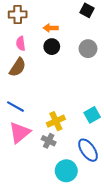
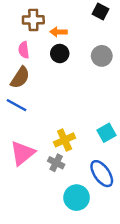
brown cross: (18, 14) -> (33, 20), moved
blue line: (16, 107) -> (17, 105), moved

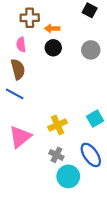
brown semicircle: (20, 78) -> (18, 69), turned -48
gray cross: (56, 163) -> (56, 155), moved

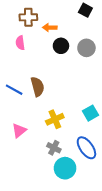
black circle: (53, 48) -> (61, 46), moved
brown semicircle: (18, 69) -> (38, 87), moved
pink triangle: (20, 137) -> (19, 130), size x0.7

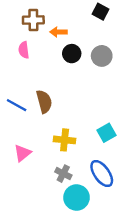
yellow cross: (55, 119) -> (65, 140), turned 30

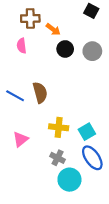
orange arrow: (59, 32) -> (53, 29), turned -144
cyan square: (107, 133) -> (87, 132), moved

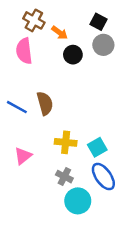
black square: (91, 11) -> (99, 22), moved
brown cross: (30, 19) -> (34, 20), turned 30
pink semicircle: (22, 46) -> (24, 51), size x1.5
gray circle: (92, 51) -> (103, 45), moved

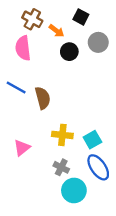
black square: (99, 22) -> (81, 17), moved
blue line: (17, 107) -> (16, 87), moved

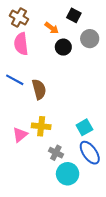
brown cross: (32, 19) -> (19, 17), moved
yellow cross: (62, 135) -> (41, 126), moved

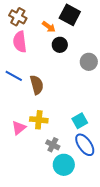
black square: (74, 15) -> (70, 15), size x1.5
gray circle: (90, 39) -> (89, 62), moved

